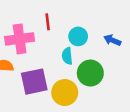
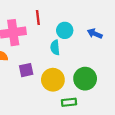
green circle: (90, 73) -> (85, 79), moved
purple square: (34, 82) -> (26, 70), size x0.6

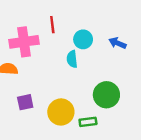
purple square: (26, 70) -> (25, 102), moved
yellow circle: (53, 80) -> (61, 112), moved

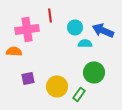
blue arrow: (118, 43) -> (103, 30), size x1.5
cyan semicircle: (72, 59) -> (85, 43), moved, turned 96
green rectangle: (88, 122) -> (79, 94), turned -48

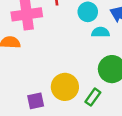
purple square: (28, 78) -> (36, 101), moved

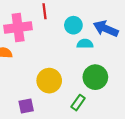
yellow circle: (65, 87) -> (49, 81), moved

